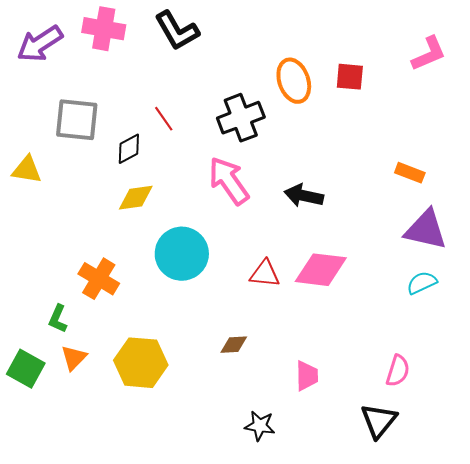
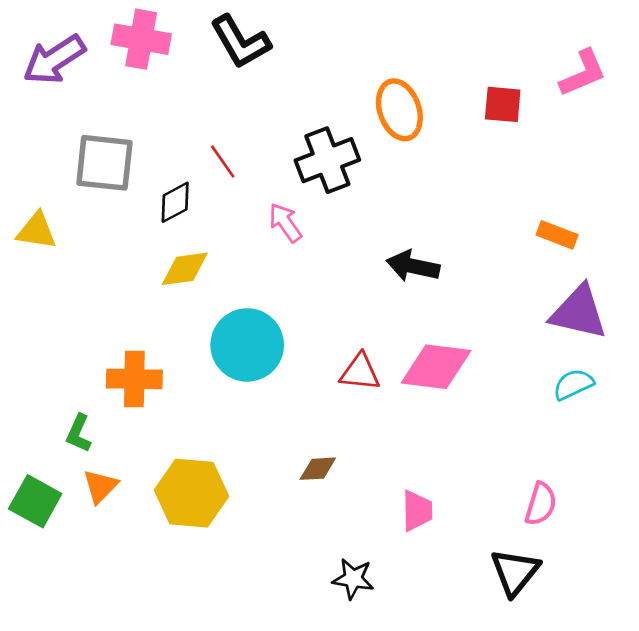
red square: (350, 77) -> (503, 104), moved
pink arrow: (229, 181) -> (285, 223), moved, size x0.6
orange cross: (99, 279) -> (134, 379), turned -30

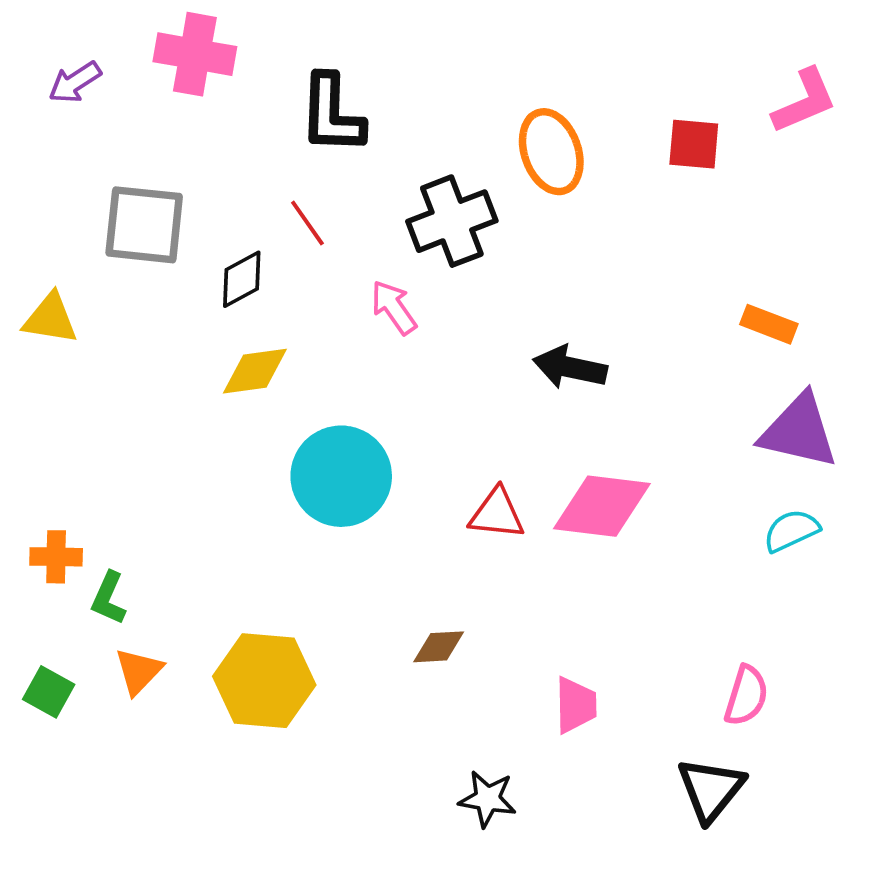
black L-shape: (240, 42) -> (332, 114), moved, turned 32
purple arrow: (54, 60) -> (75, 82), size x0.6
orange cross: (134, 379) -> (56, 557), moved, size x0.7
green square: (35, 501) -> (49, 692), size x0.7

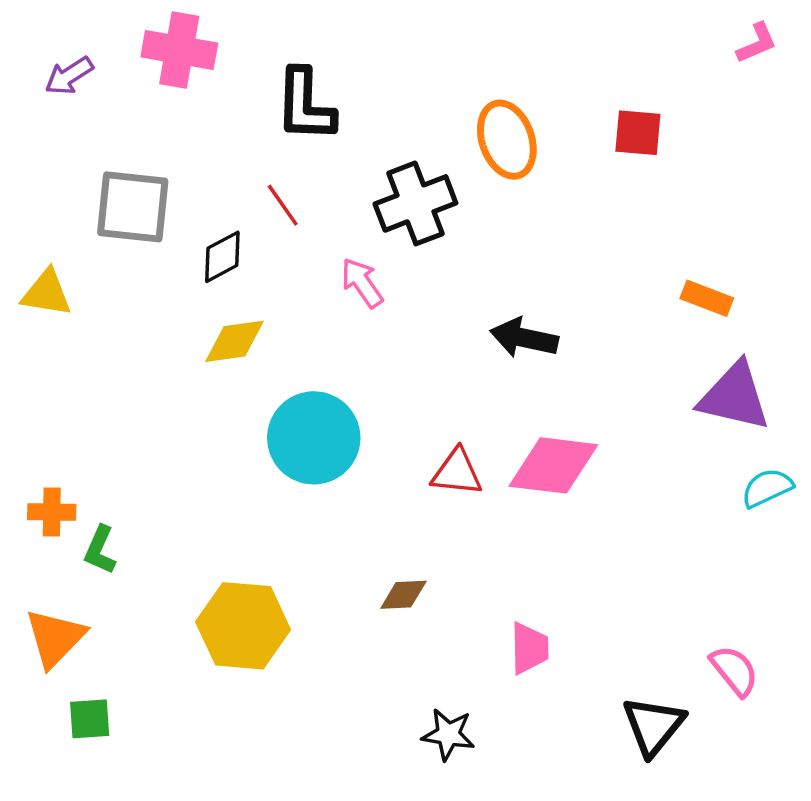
pink L-shape: (804, 101) -> (757, 43), moved, size x0.7
cyan semicircle: (791, 531) -> (767, 488), moved
orange triangle: (139, 671) -> (55, 638), moved, size x1.4
green square: (49, 692) -> (90, 719), moved, turned -33
pink semicircle: (746, 696) -> (734, 671), moved, turned -56

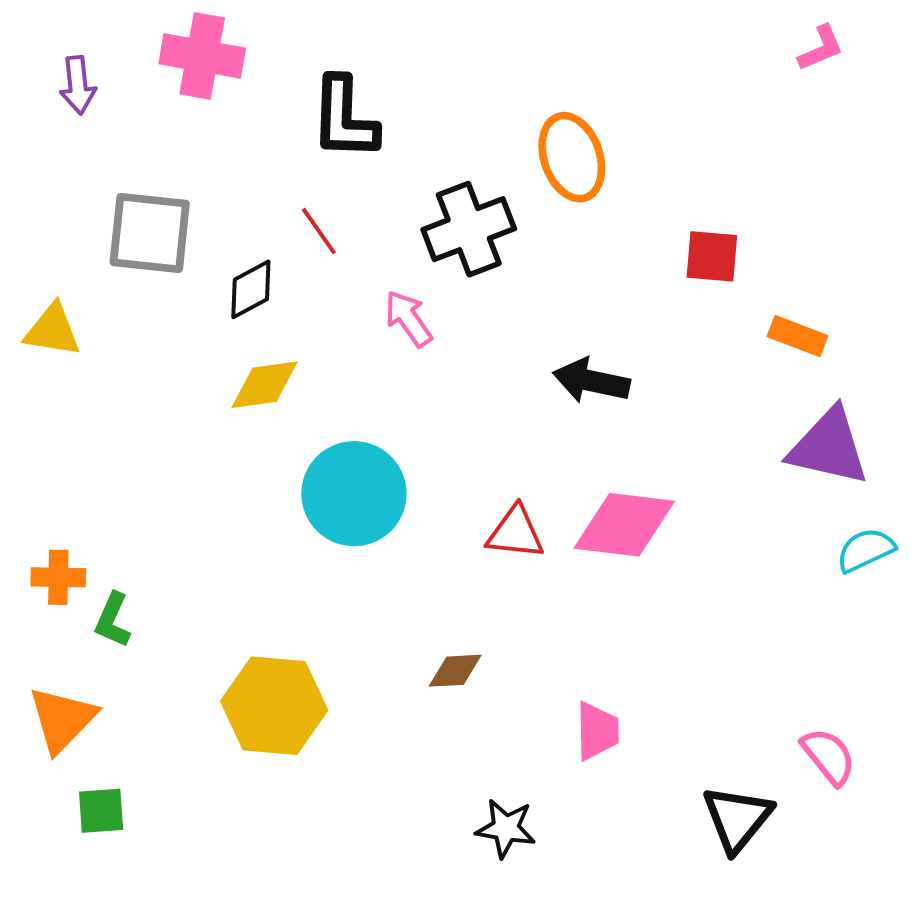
pink L-shape: (757, 43) -> (821, 48), moved
purple arrow: (69, 76) -> (78, 85), turned -63
red square: (638, 133) -> (712, 256), moved

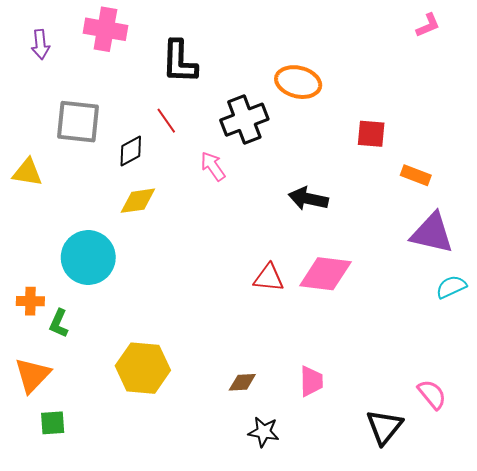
orange ellipse: (572, 157) -> (298, 82), turned -57
cyan circle: (354, 494) -> (88, 257), moved
brown diamond: (455, 671) -> (242, 382), moved

